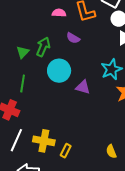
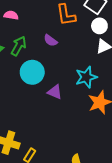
pink semicircle: (59, 13) -> (11, 15), moved

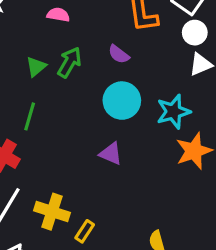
cyan circle: (32, 72) -> (122, 101), moved
purple triangle: (55, 92) -> (111, 154), moved

